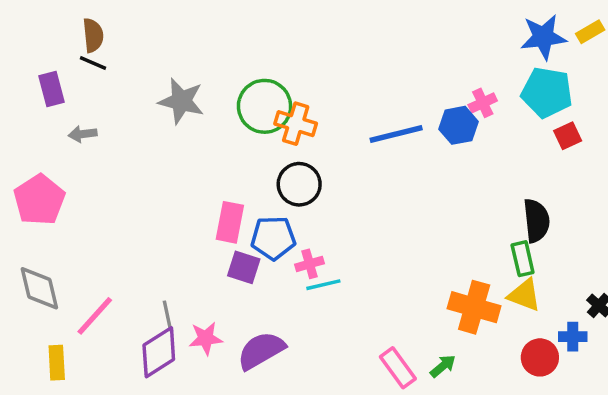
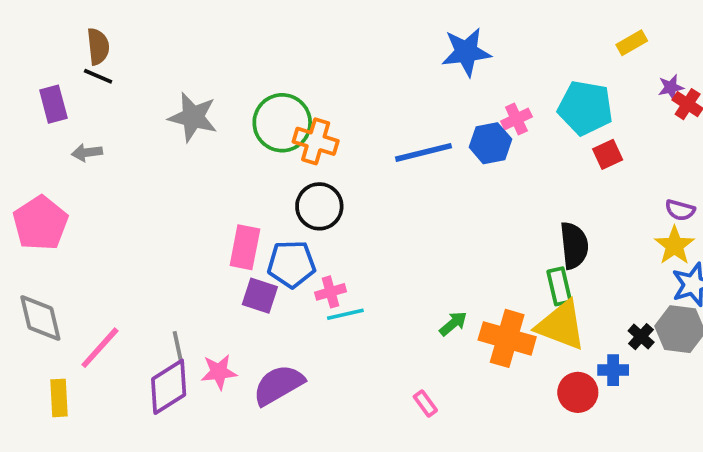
blue star: (543, 37) -> (466, 52), moved
yellow triangle: (524, 295) -> (561, 325), size x1.4
green arrow: (443, 366) -> (453, 324), moved
pink rectangle: (398, 368) -> (425, 404), size x0.6

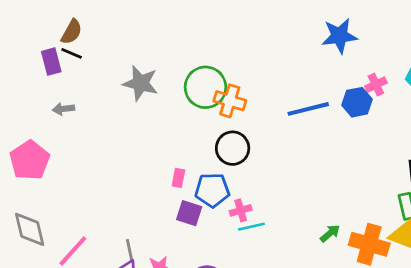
brown semicircle: (98, 46) -> (72, 32), turned 35
purple rectangle: (53, 104) -> (51, 62), moved
pink rectangle: (245, 247) -> (178, 178), size x0.6

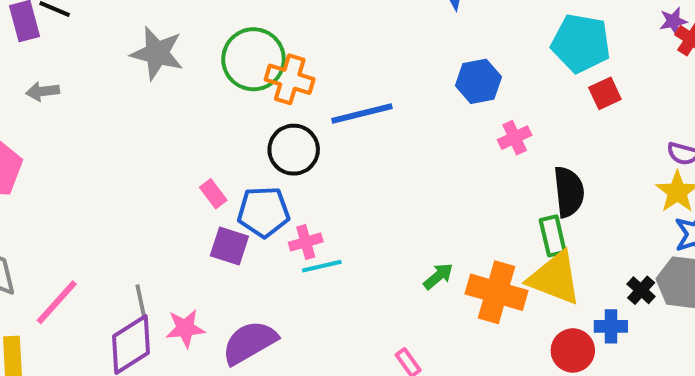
pink cross: (376, 85) -> (515, 138), moved
blue line: (308, 109) -> (362, 113), moved
pink rectangle: (178, 178) -> (213, 194), turned -48

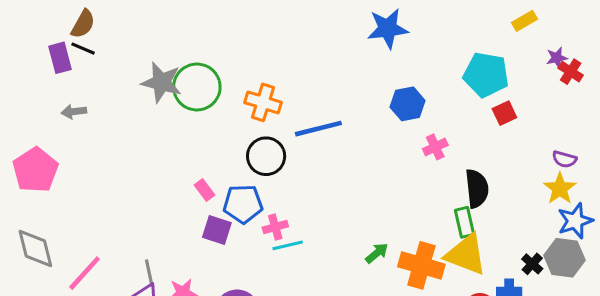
green circle: (253, 59) -> (197, 87), moved

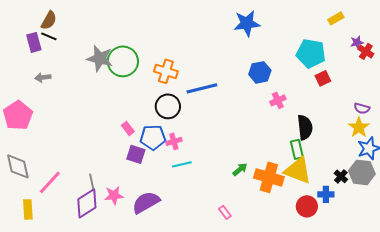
pink cross: (275, 227) -> (174, 141), moved

